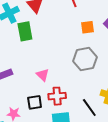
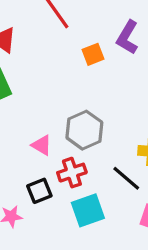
gray hexagon: (85, 59) -> (84, 130), moved

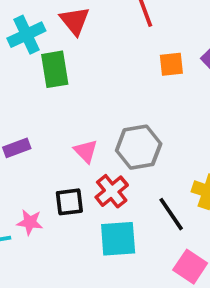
red cross: (72, 173) -> (112, 191), turned -36

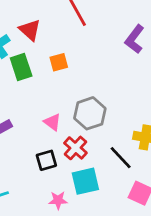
orange square: (171, 64) -> (59, 62), moved
pink star: (30, 222) -> (58, 200), moved

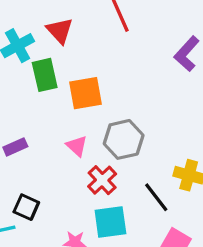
orange square: (59, 62) -> (85, 93), moved, size x1.5
black square: (46, 160) -> (26, 207), moved, turned 35

